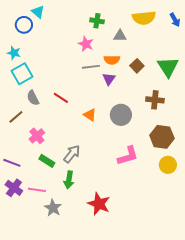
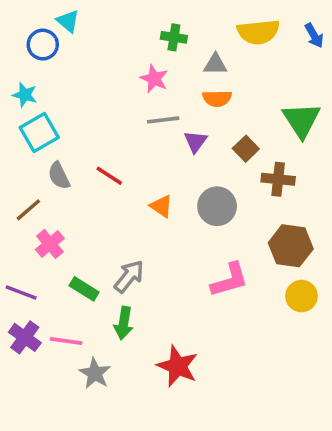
orange semicircle: (112, 60) -> (217, 98), moved
brown square: (137, 66) -> (246, 149), moved
pink cross: (37, 136) -> (50, 244), moved

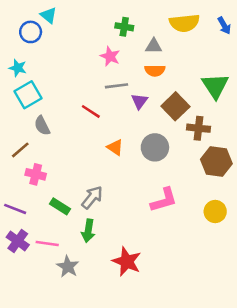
brown square: (246, 149) -> (175, 106), size x1.5
red line: (109, 176) -> (91, 111), moved
pink cross: (50, 244) -> (36, 174), turned -36
brown hexagon: (291, 246) -> (216, 161), moved

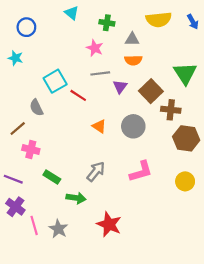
cyan triangle: (49, 15) -> (72, 13), moved
cyan square: (28, 95) -> (55, 81), moved
gray arrow: (92, 197) -> (96, 171), moved
green arrow: (88, 231) -> (76, 198), turned -90
pink line: (47, 244) -> (34, 225), moved, turned 66

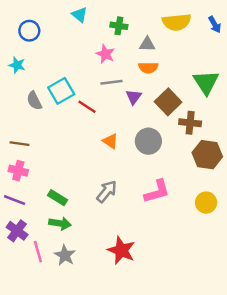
gray semicircle: (36, 108) -> (34, 101), moved
brown line: (18, 129) -> (19, 144), turned 49
pink cross: (31, 149) -> (18, 171), moved
green arrow: (76, 198) -> (60, 223), moved

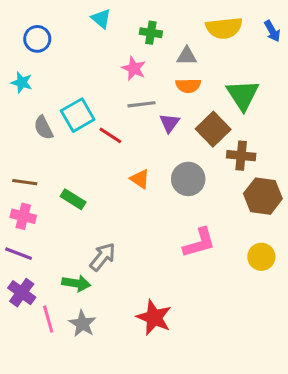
green triangle: (206, 82) -> (243, 95), moved
gray arrow: (107, 191) -> (103, 257), moved
green rectangle: (58, 198) -> (73, 199), moved

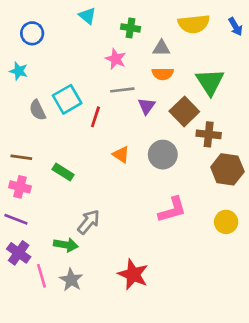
red line: (110, 135) -> (95, 117), turned 75

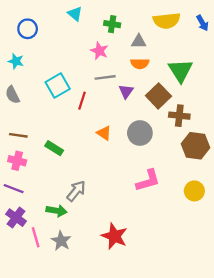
gray semicircle: (37, 110) -> (12, 95), moved

